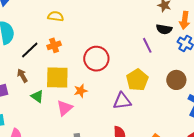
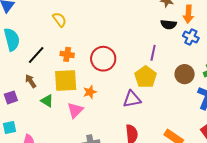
yellow semicircle: (56, 16) -> (59, 20), turned 49
orange cross: (54, 45) -> (67, 54), moved, turned 32
purple line: (147, 45) -> (153, 53), moved, turned 42

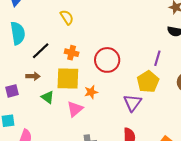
brown arrow: (31, 81) -> (33, 76), turned 120
purple triangle: (132, 99) -> (132, 103), turned -48

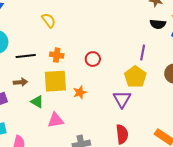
black line: (41, 51) -> (26, 56), turned 42
red circle: (107, 60) -> (93, 59), size x0.6
pink triangle: (75, 109) -> (56, 120), moved, turned 36

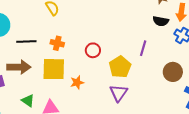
yellow pentagon: (135, 77) -> (120, 67), moved
brown arrow: (20, 82) -> (19, 67), size x1.6
green triangle: (37, 102) -> (28, 101), moved

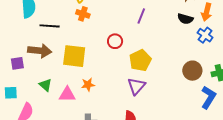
orange cross: (57, 43) -> (83, 14), moved
purple line: (143, 48) -> (141, 16), moved
orange star: (77, 82) -> (88, 85), moved

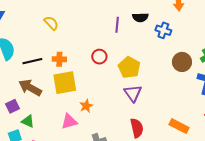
orange cross: (83, 14) -> (59, 59), moved
black semicircle: (185, 19) -> (140, 17), moved
blue cross: (205, 35) -> (163, 30), moved
brown arrow: (40, 51) -> (30, 88), turned -140
green triangle: (45, 85) -> (28, 121), moved

